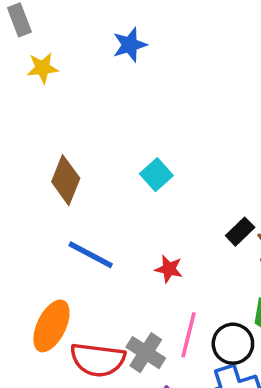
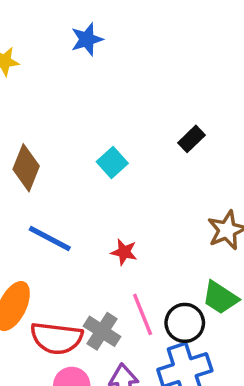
black rectangle: (240, 232) -> (192, 139), moved
pink line: (188, 335) -> (143, 314), turned -36

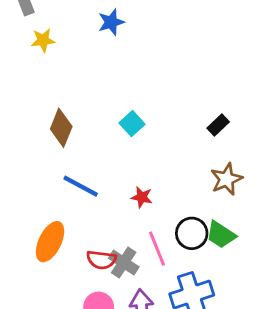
black rectangle: (192, 139) -> (218, 125), moved
black circle: (185, 323) -> (192, 233), moved
red semicircle: (57, 338) -> (101, 260), moved, size x0.7

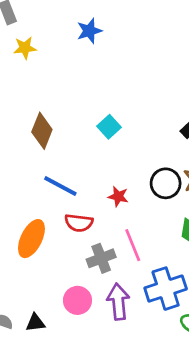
black circle: (192, 233) -> (166, 183), moved
red semicircle: (101, 260) -> (79, 223), moved
gray cross: (124, 263) -> (101, 258), turned 36

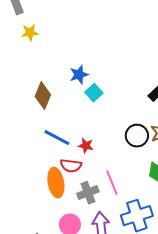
blue star: (89, 31) -> (79, 75), moved
red star: (118, 196) -> (86, 146), moved
orange ellipse: (31, 239) -> (56, 183), moved, turned -36

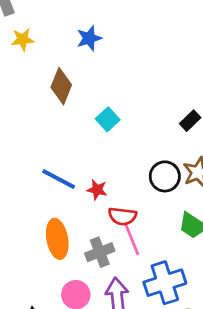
blue star: (79, 75) -> (89, 38), moved
brown diamond: (43, 96) -> (61, 86), moved
red semicircle: (71, 166) -> (122, 216), moved

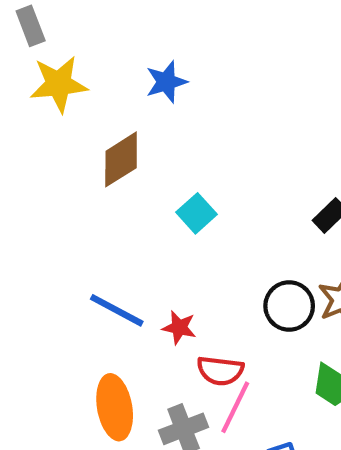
yellow star: (23, 40) -> (59, 84), size x1.5
brown diamond: (61, 86) -> (121, 159), turned 36
pink line: (132, 239) -> (235, 407), turned 48

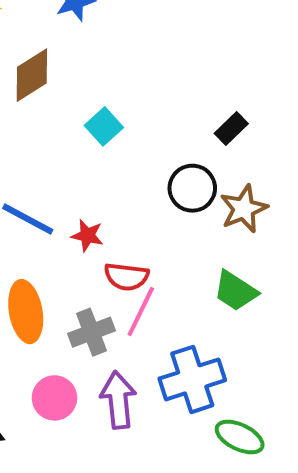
black circle: (289, 306) -> (192, 188), moved

